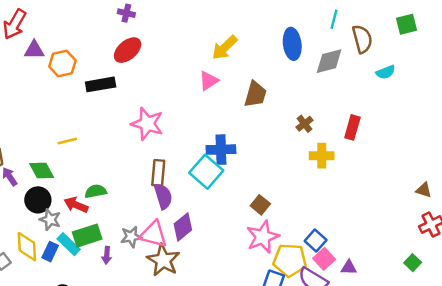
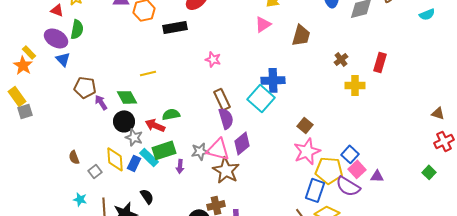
cyan semicircle: (386, 72) -> (427, 14), moved
pink star: (147, 124) -> (213, 59), size x0.6
brown rectangle: (158, 173) -> (222, 99), turned -30

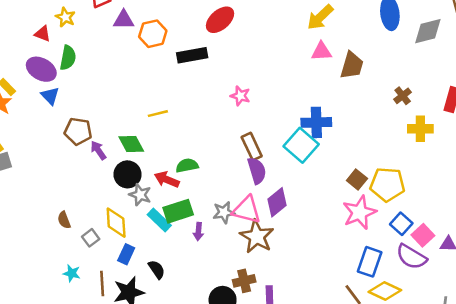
pink triangle: (263, 24) -> (321, 51), moved, turned 30
blue square: (350, 154) -> (401, 224), moved
blue rectangle: (134, 163) -> (126, 254), moved
yellow pentagon: (329, 170) -> (387, 185), moved

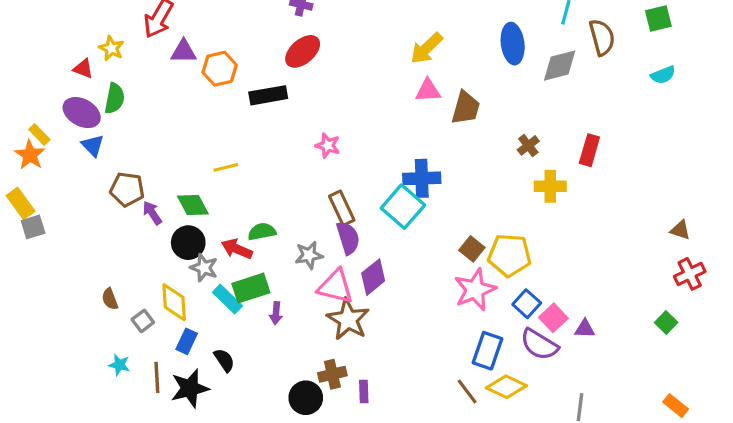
gray star: (224, 212) -> (309, 255), moved

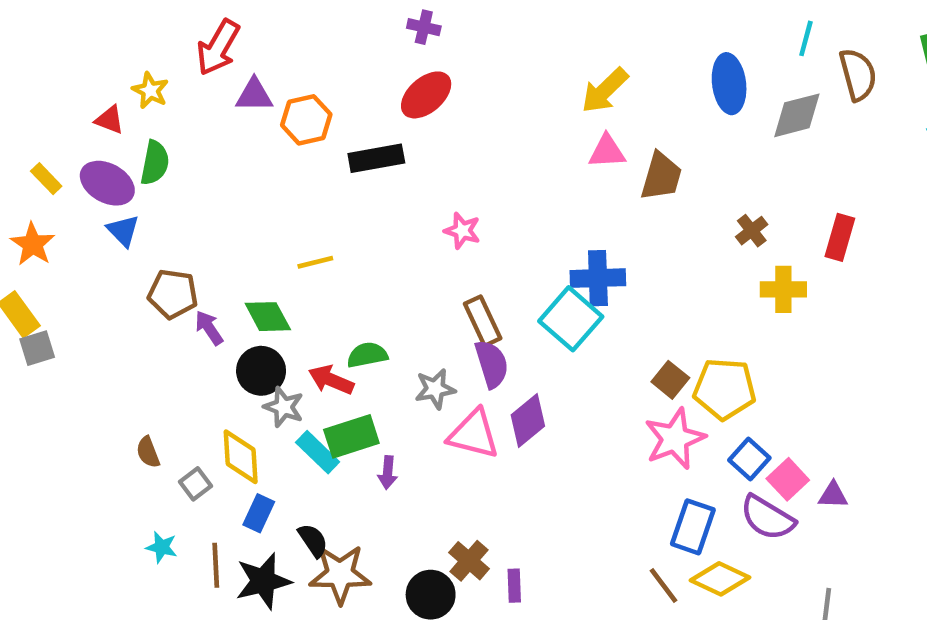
yellow rectangle: (39, 134) -> (46, 179), moved
brown star: (348, 319) -> (340, 574), moved, turned -30
brown cross: (332, 374) -> (469, 561), turned -36

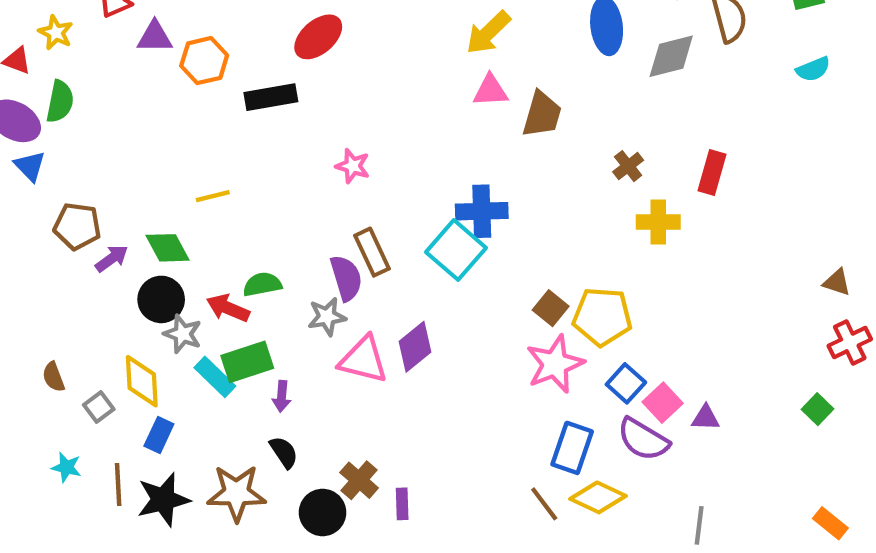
purple arrow: (209, 328) -> (112, 259), turned 88
purple semicircle: (492, 364) -> (346, 278), moved
black semicircle: (313, 540) -> (284, 452), moved

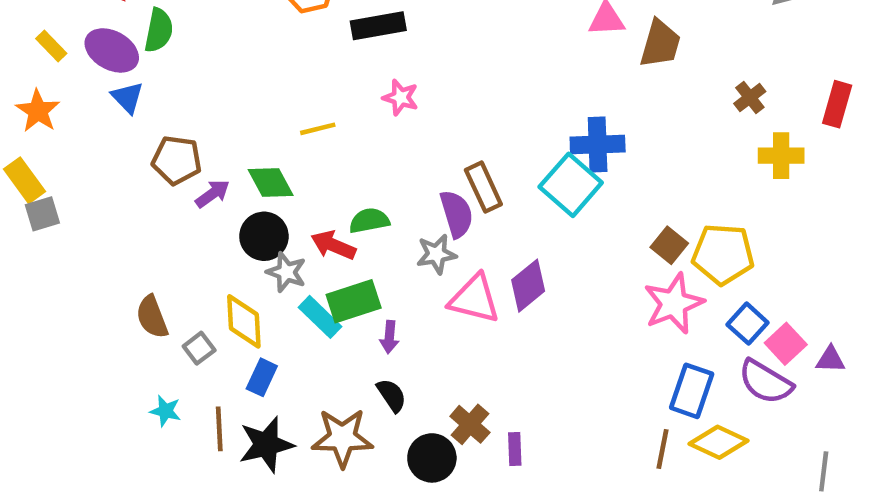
pink star: (353, 166) -> (401, 97), moved
brown semicircle: (54, 377) -> (152, 317), size x1.4
brown line: (544, 504) -> (663, 449), turned 48

